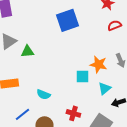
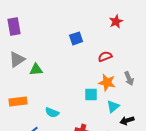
blue square: (67, 20) -> (76, 38), size x0.6
red semicircle: (114, 25) -> (105, 56), moved

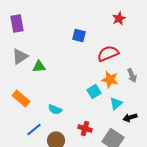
blue square: (76, 38) -> (79, 36), turned 32
red semicircle: (105, 56) -> (108, 54), size x1.5
cyan square: (91, 94) -> (94, 92), turned -32
orange rectangle: (18, 101) -> (21, 98), turned 48

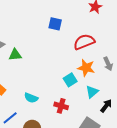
black arrow: (130, 118) -> (106, 106), turned 144
red cross: (85, 128) -> (61, 106), moved

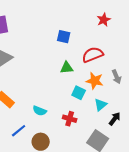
green triangle: (15, 55) -> (67, 68), moved
cyan square: (70, 80) -> (79, 93), turned -32

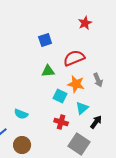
blue square: (64, 37) -> (45, 40), turned -32
red cross: (70, 119) -> (61, 122), moved

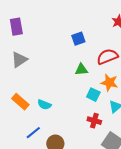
cyan semicircle: (21, 114) -> (44, 105), moved

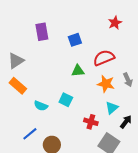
purple rectangle: (16, 27) -> (42, 32), moved
cyan square: (93, 95) -> (66, 100), moved
orange rectangle: (20, 102) -> (18, 86), moved

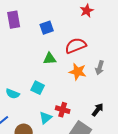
gray arrow: (128, 80) -> (100, 68), turned 40
cyan triangle: (112, 108) -> (46, 118), moved

